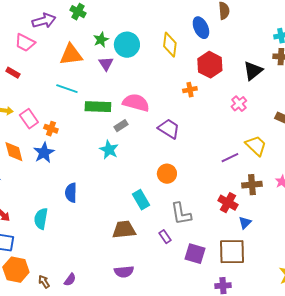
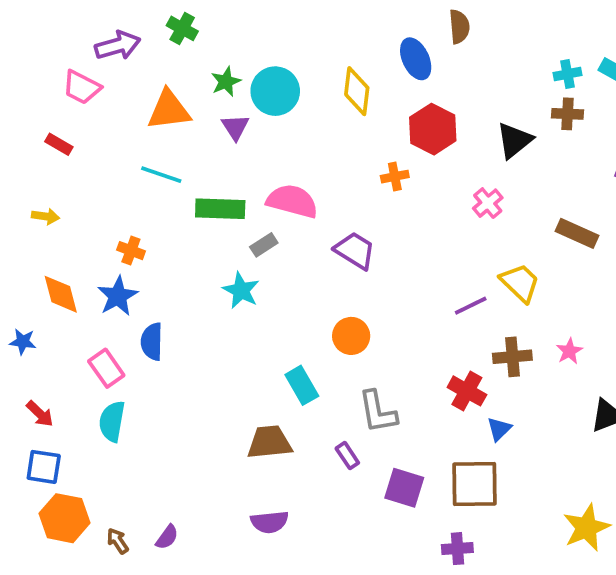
pink rectangle: (29, 119) -> (106, 368), moved
blue semicircle: (71, 193) -> (152, 342), moved

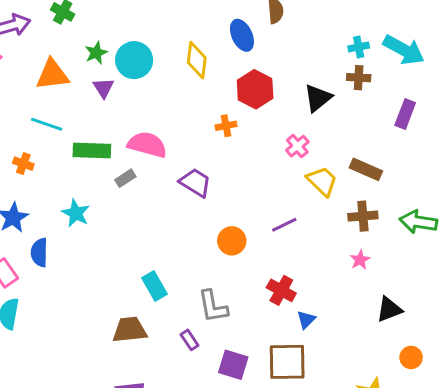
orange cross: (131, 251) -> (23, 164), moved
yellow trapezoid: (520, 283) -> (322, 181), moved
cyan star: (241, 290) -> (76, 213), moved
orange circle: (351, 336) -> (232, 241), moved
brown cross: (512, 357) -> (363, 216), moved

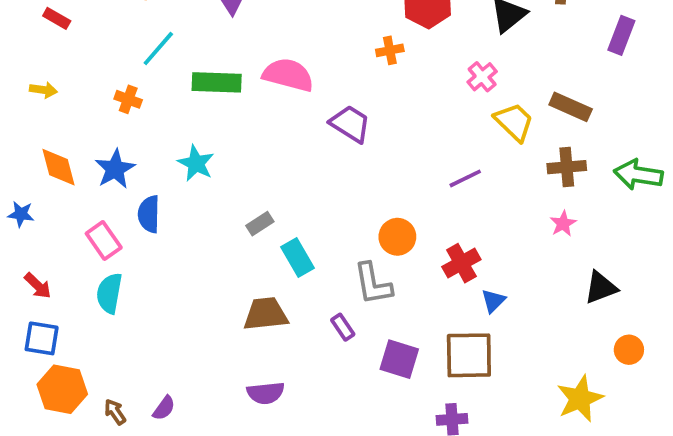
cyan line: (47, 124) -> (158, 48), turned -68
gray rectangle: (125, 178) -> (260, 224), moved
orange circle: (232, 241) -> (397, 237), moved
red cross: (281, 290) -> (461, 263), turned 32

